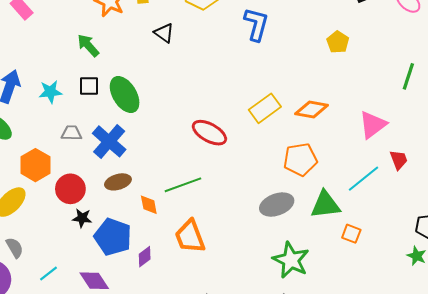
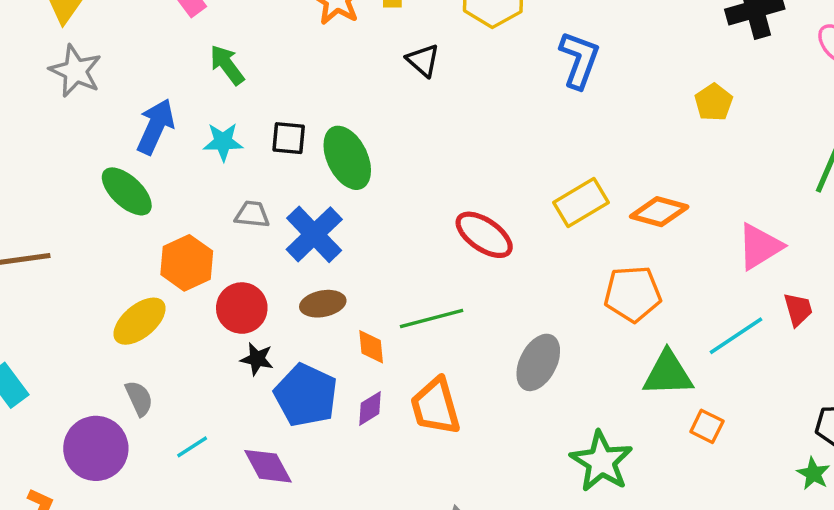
green arrow: (88, 45) -> (227, 65), moved
gray ellipse: (277, 205) -> (538, 362), moved, turned -48
purple diamond: (145, 257) -> (370, 408), moved

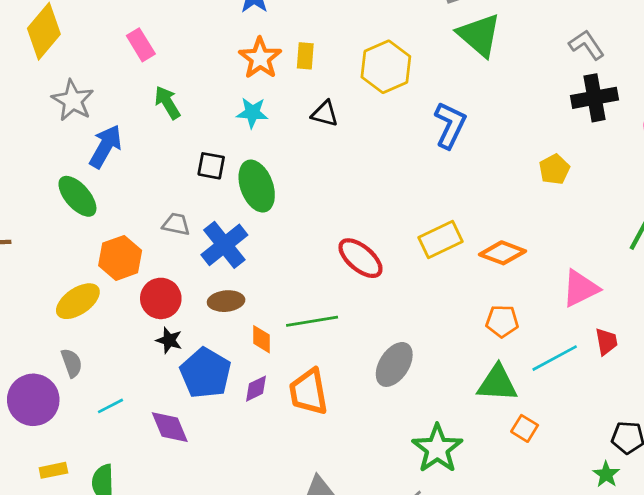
black triangle: (423, 60) -> (325, 114), turned -32
gray star: (75, 71) -> (73, 100), moved
cyan star: (223, 142) -> (252, 113), moved
orange pentagon: (633, 294) -> (502, 321), moved, size x0.7

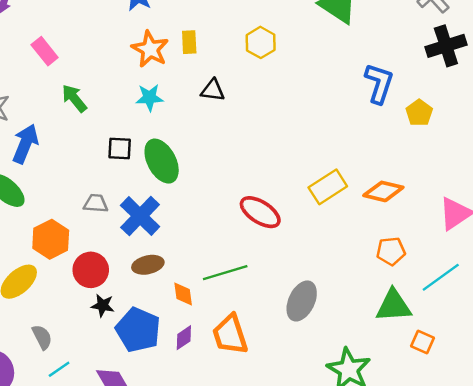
yellow hexagon: (386, 67) -> (261, 42), size x0.7
blue L-shape: (450, 125) -> (379, 83), moved
gray semicircle: (72, 363) -> (42, 337), moved

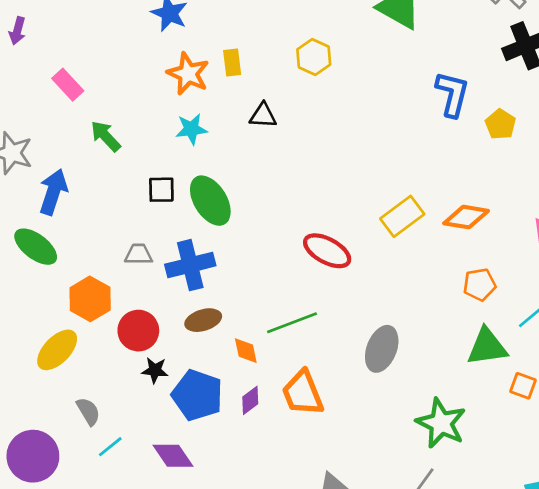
blue cross: (140, 216) -> (190, 265), turned 36

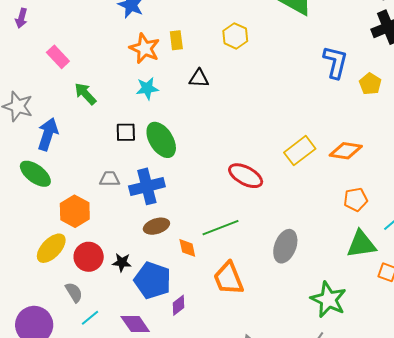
red circle: (138, 331) -> (89, 257), moved
purple diamond: (250, 400) -> (179, 305), moved

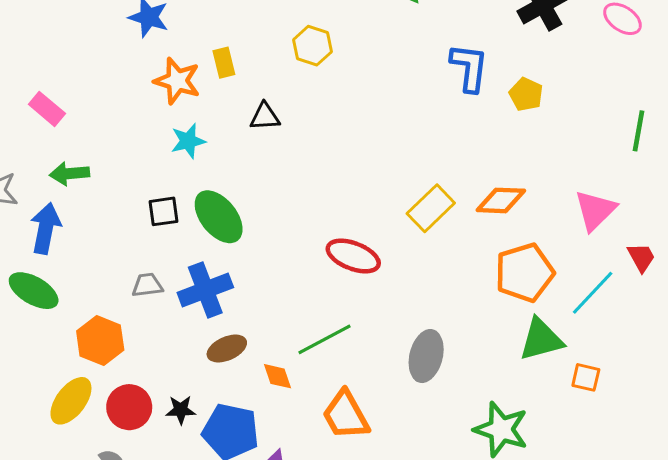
green arrow: (85, 94) -> (69, 174), moved, turned -45
orange pentagon: (356, 199) -> (524, 273), size x1.6

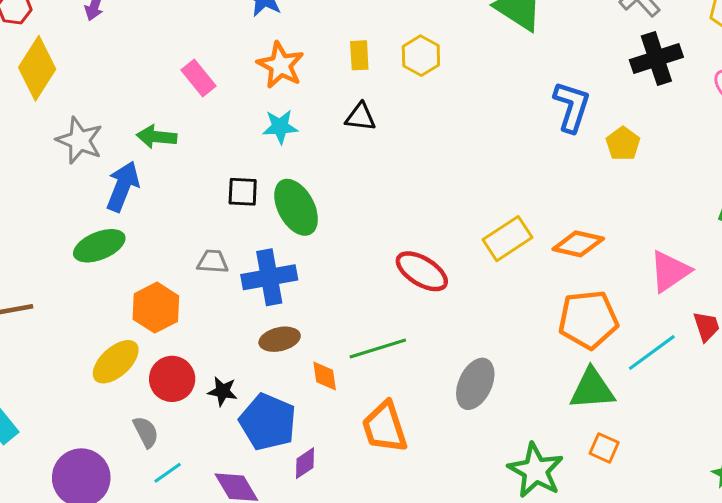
yellow rectangle: (224, 63) -> (359, 55), moved
pink rectangle: (47, 109) -> (198, 78), moved
green ellipse: (34, 291) -> (99, 246), turned -63
orange square: (586, 377) -> (604, 448), moved

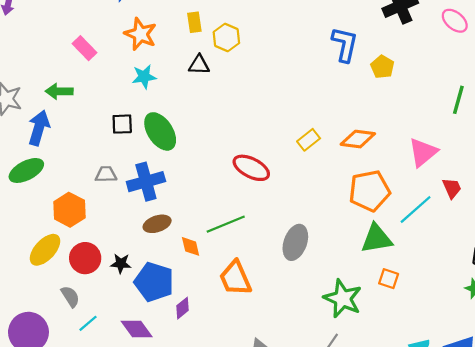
yellow hexagon: (421, 56) -> (226, 37), moved
yellow rectangle: (508, 239) -> (309, 140), size x0.7

